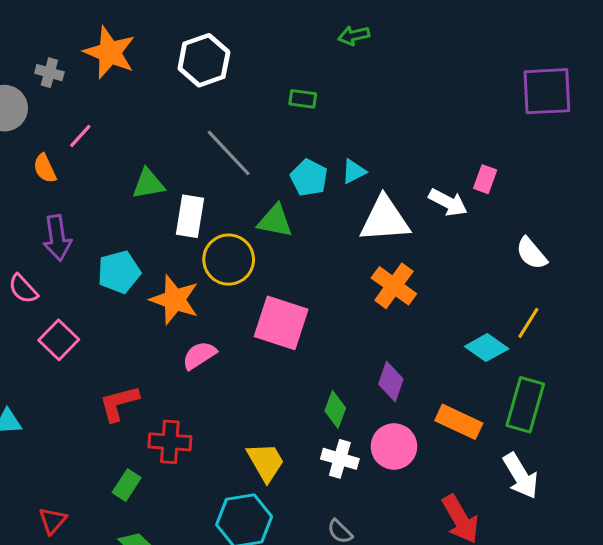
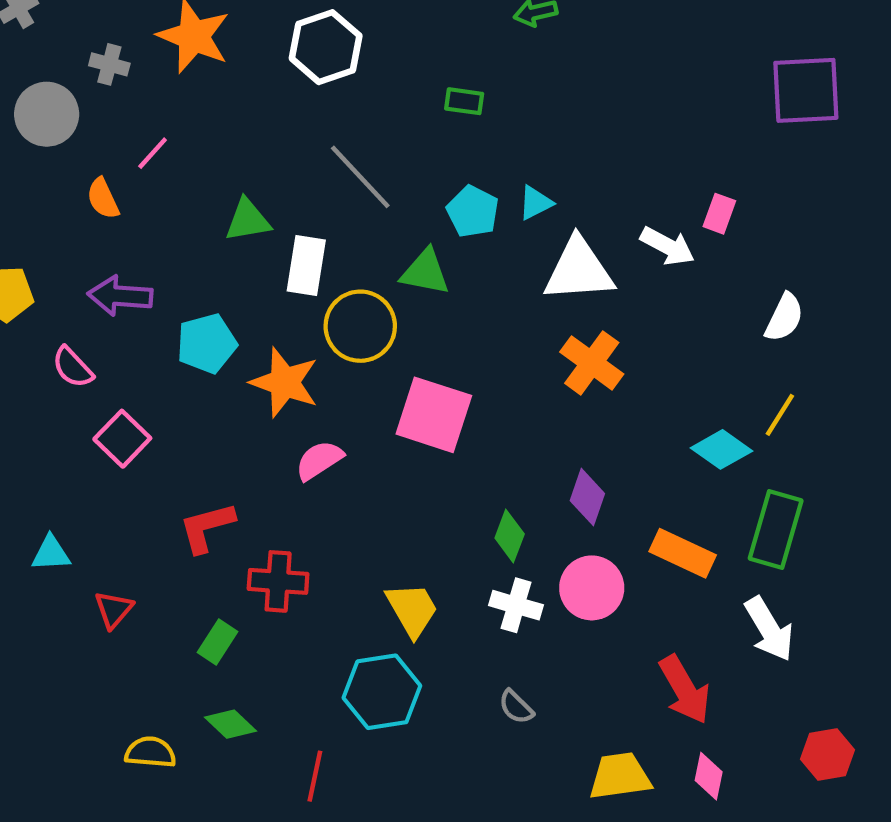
purple arrow: (57, 238) -> (120, 296), turned 102
white semicircle: (531, 253) -> (784, 318), turned -114
red triangle: (53, 521) -> (114, 610), moved

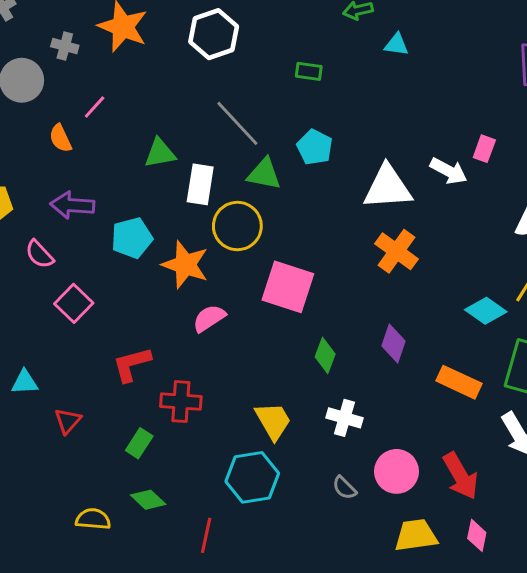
cyan triangle: (535, 203) -> (397, 45), moved, turned 35
green triangle: (425, 272) -> (264, 174), moved
green diamond: (510, 536) -> (325, 355), moved
pink circle: (592, 588) -> (397, 471), moved

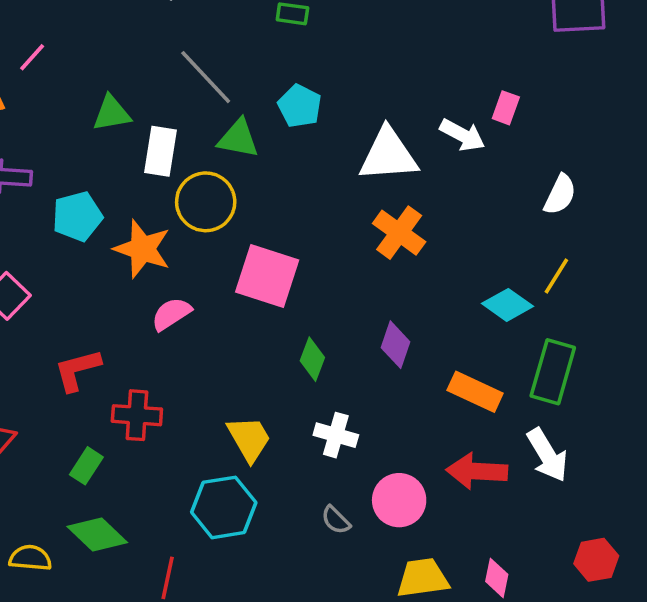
red arrow: (460, 476) -> (477, 471), moved, turned 123
green diamond: (148, 500) -> (97, 535), size x1.4

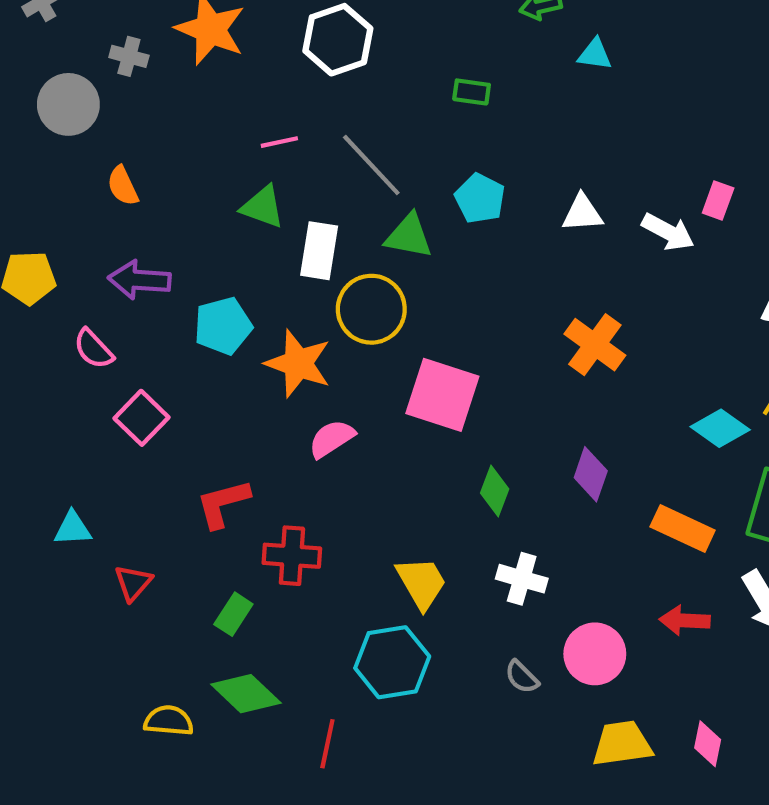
pink line: (32, 57) -> (279, 142), moved, turned 36
green triangle: (112, 113) -> (263, 207), turned 30
white triangle: (388, 155) -> (582, 213), moved, size x0.6
red arrow: (477, 471) -> (685, 620), size x0.7

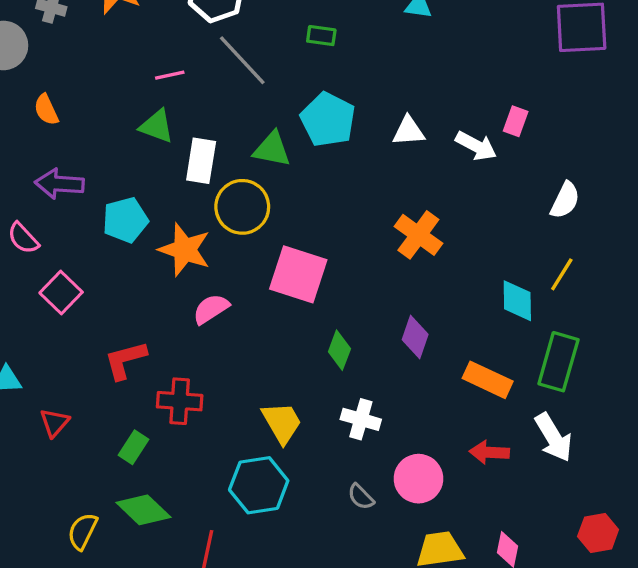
gray line: (371, 165) -> (242, 60), moved
cyan pentagon: (480, 198) -> (328, 120), size x1.4
cyan diamond: (720, 428) -> (517, 301), turned 54
yellow semicircle: (169, 721) -> (82, 531), turned -69

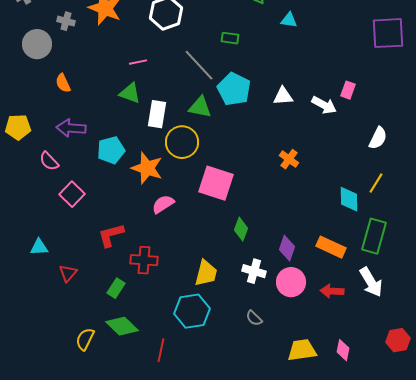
gray line: (242, 60) -> (199, 65), moved
orange cross: (418, 235) -> (289, 159), size x0.7
purple diamond: (415, 337) -> (287, 248), moved
yellow trapezoid: (282, 423) -> (206, 273), turned 44
pink circle: (418, 479) -> (291, 282), moved

